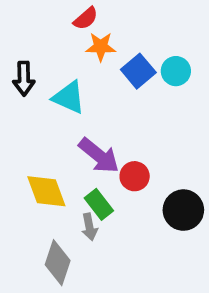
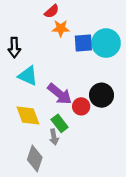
blue square: (138, 71) -> (83, 43), turned 36
cyan circle: (176, 71) -> (106, 43), size x1.6
cyan triangle: (69, 97) -> (28, 76), moved
black circle: (183, 210) -> (101, 95), moved

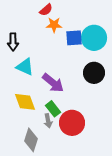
black circle: (101, 95) -> (94, 73), moved
red circle: (81, 106) -> (72, 123), moved, size x1.6

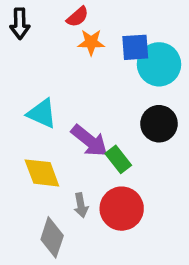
blue square: (74, 38) -> (135, 47), moved
black arrow: (13, 42) -> (20, 24), moved
green rectangle: (53, 109) -> (118, 159), moved

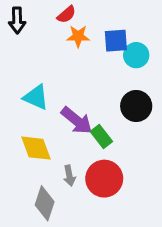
cyan circle: (159, 64) -> (136, 55), size x0.7

